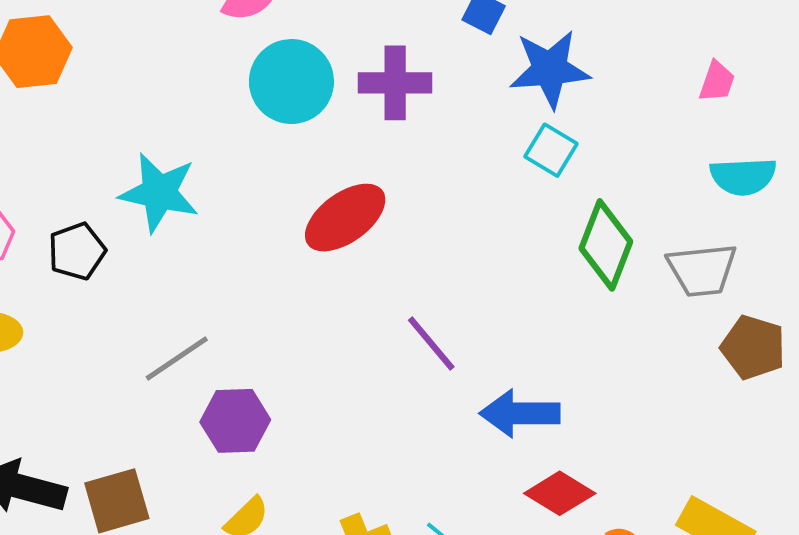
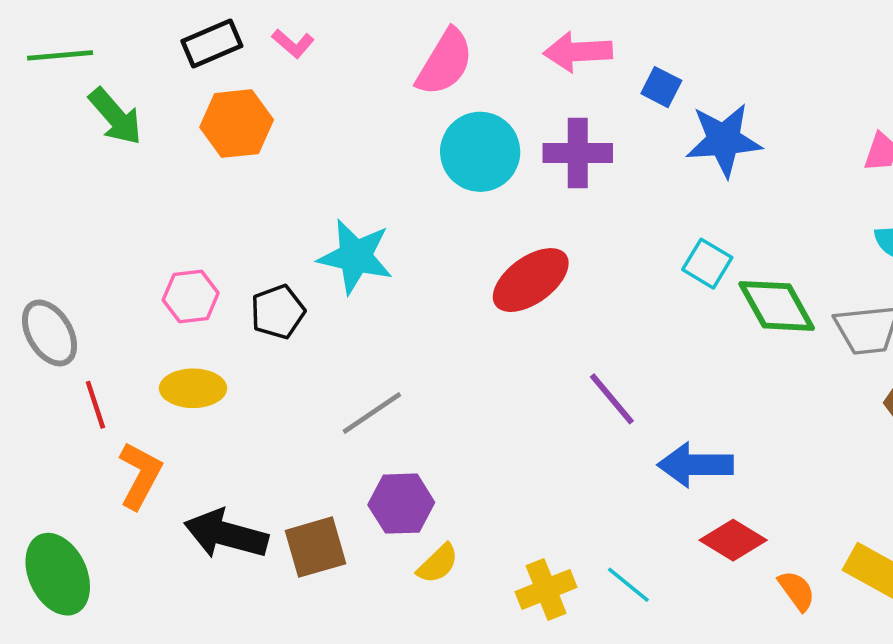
cyan square: (551, 150) -> (707, 264), moved
green diamond: (606, 245) -> (777, 306), turned -50
purple hexagon: (235, 421) -> (401, 504), moved

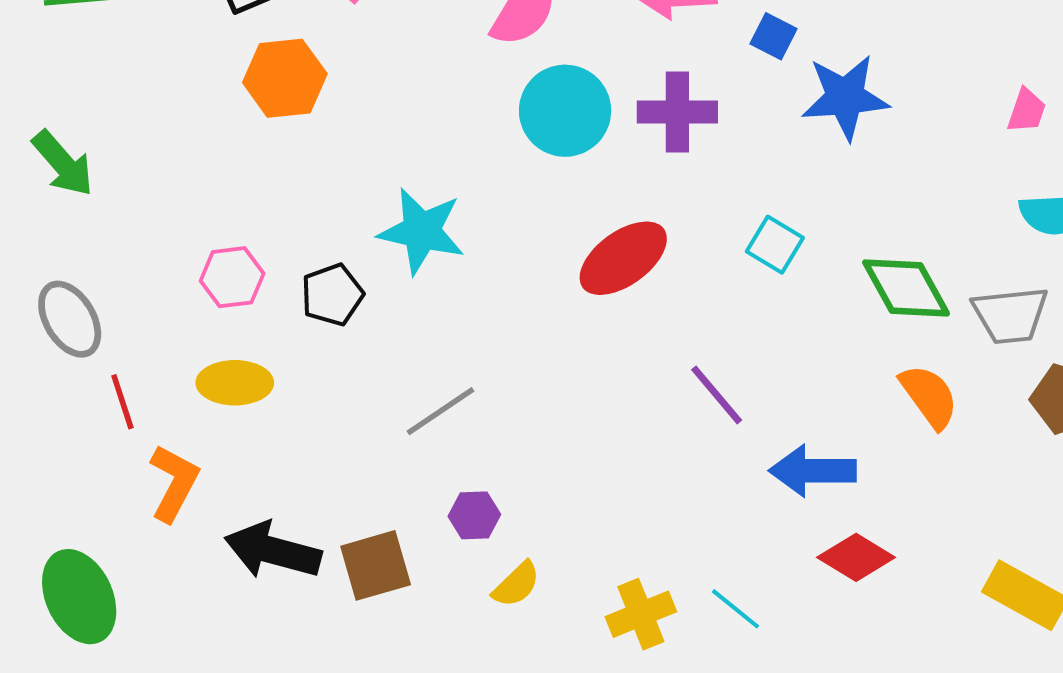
green arrow: (115, 116) -> (63, 163), moved
cyan square: (707, 264) -> (775, 245), moved
purple hexagon: (401, 504) -> (474, 515), size x0.7
orange semicircle: (797, 591) -> (929, 396), moved, size x1.4

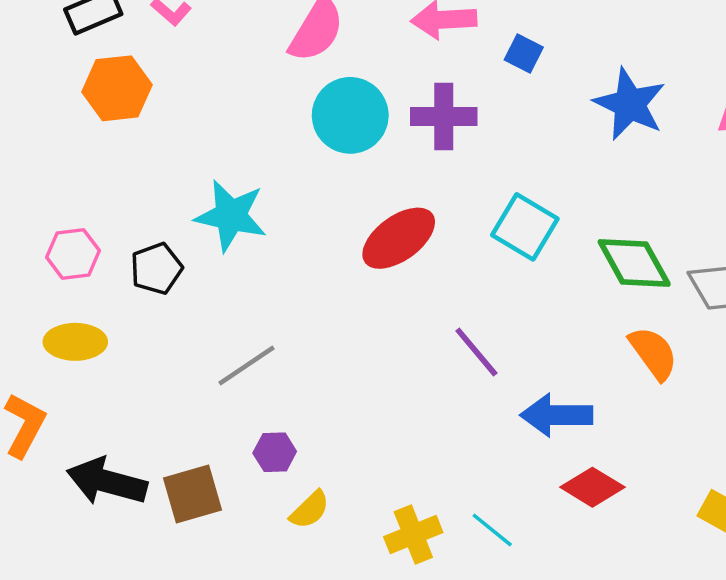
blue star: (845, 97) -> (630, 104), moved, turned 30
cyan square: (775, 245) -> (525, 227), size x1.4

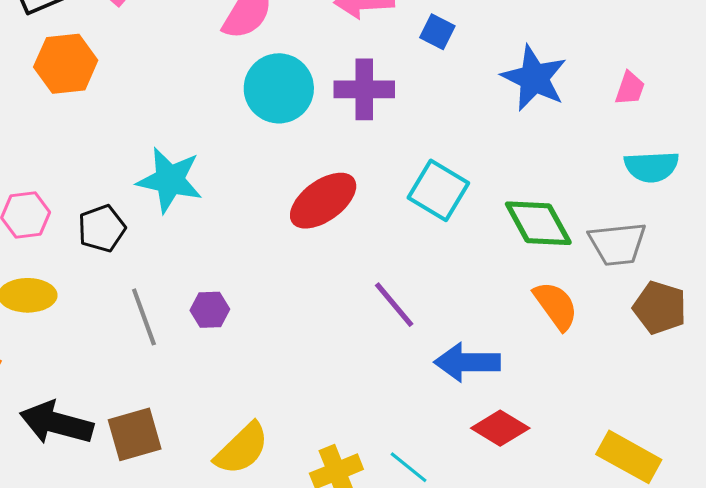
gray line: (247, 366) -> (144, 317), moved, turned -76
purple hexagon: (275, 452) -> (210, 310), moved
yellow semicircle: (310, 510) -> (242, 449), size x1.5

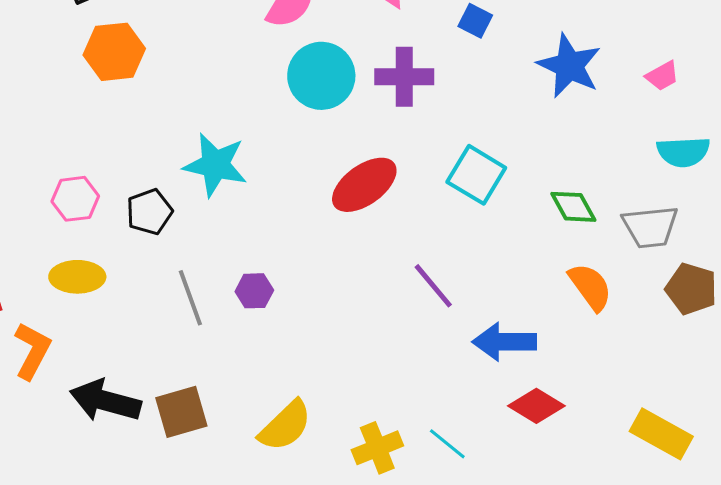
pink trapezoid: (630, 88) -> (662, 76), turned 42
green diamond: (538, 223) -> (573, 207), size x0.7

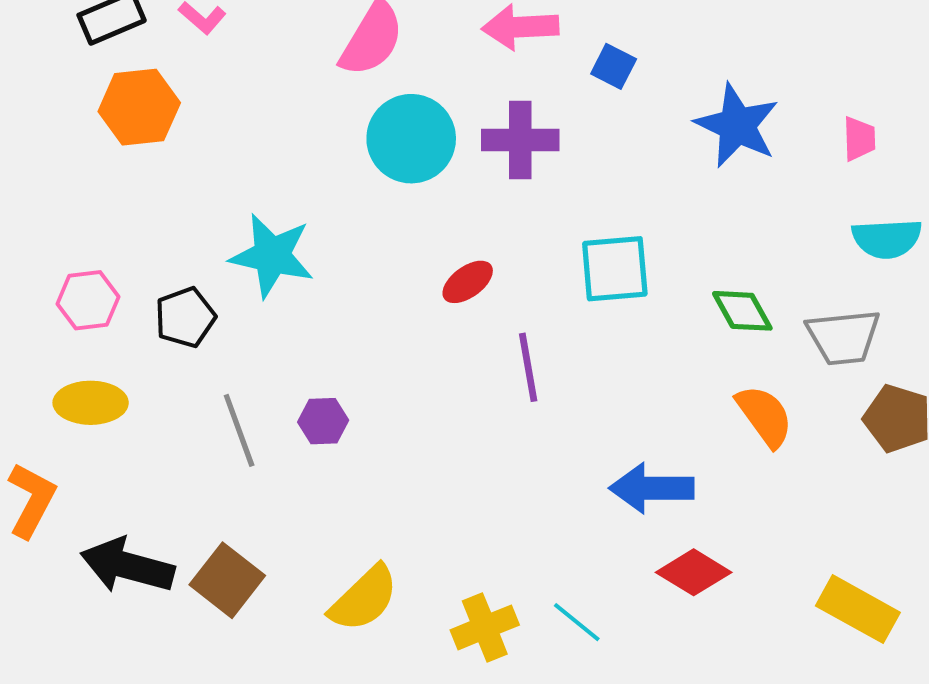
pink trapezoid: (662, 76) -> (859, 139), turned -63
cyan square: (476, 175) -> (615, 269), turned -36
red ellipse: (364, 185) -> (468, 282), size x0.6
purple line: (433, 286) -> (528, 367), moved, turned 30
brown square: (181, 412) -> (227, 580), turned -36

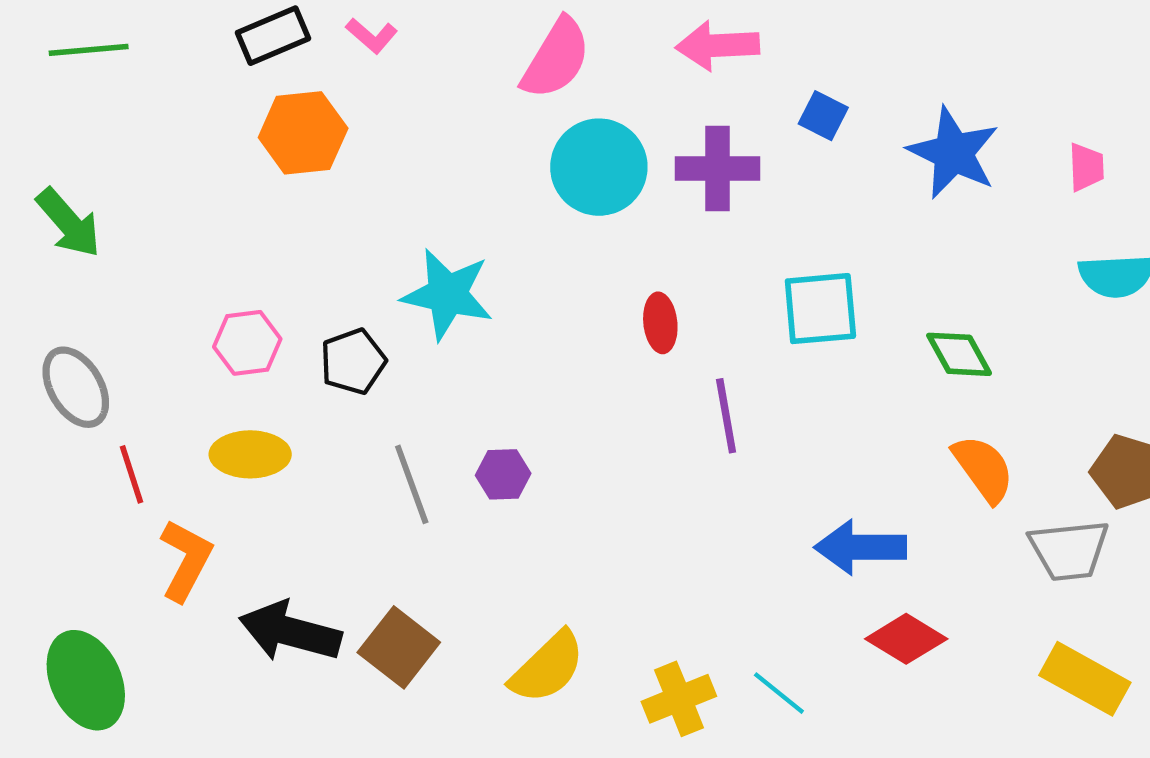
blue square: (614, 66) -> (823, 116), moved
red ellipse: (468, 282) -> (660, 323), turned -60
gray trapezoid: (843, 337) -> (1069, 550), moved

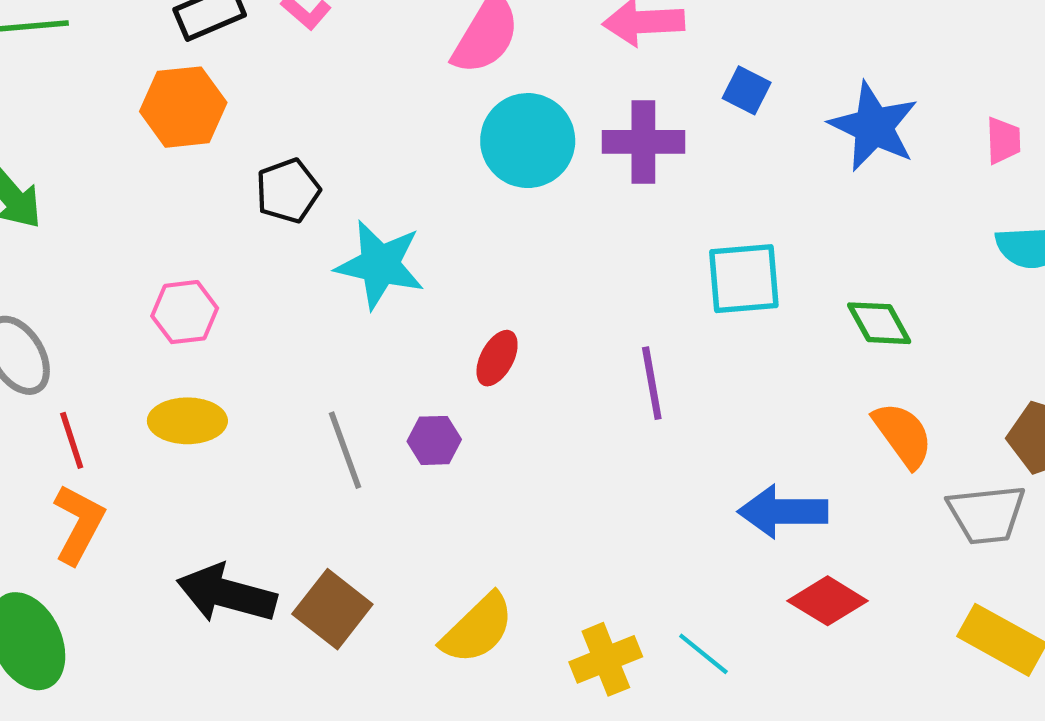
orange hexagon: (303, 133) -> (183, 107), moved
red ellipse: (660, 323) -> (497, 358), moved, turned 34
black pentagon: (353, 361) -> (288, 191), moved
orange L-shape: (186, 560) -> (79, 524), moved

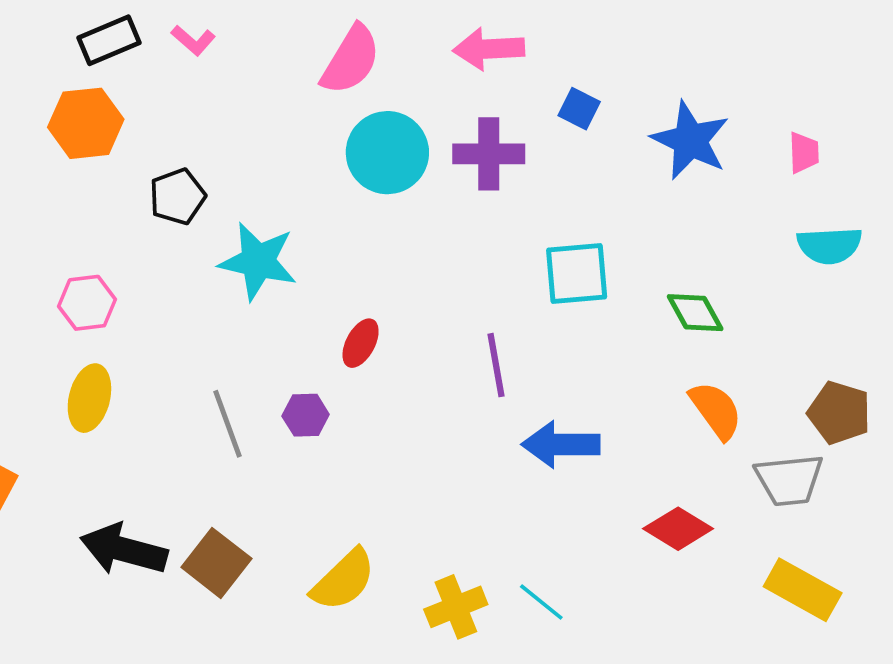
yellow ellipse: (187, 421) -> (89, 398), turned -76
blue arrow: (783, 512) -> (561, 444), moved
red diamond: (828, 601) -> (678, 529), moved

